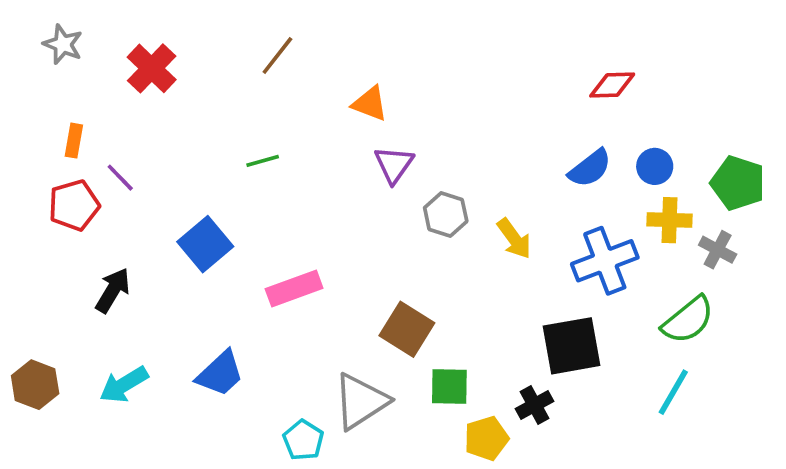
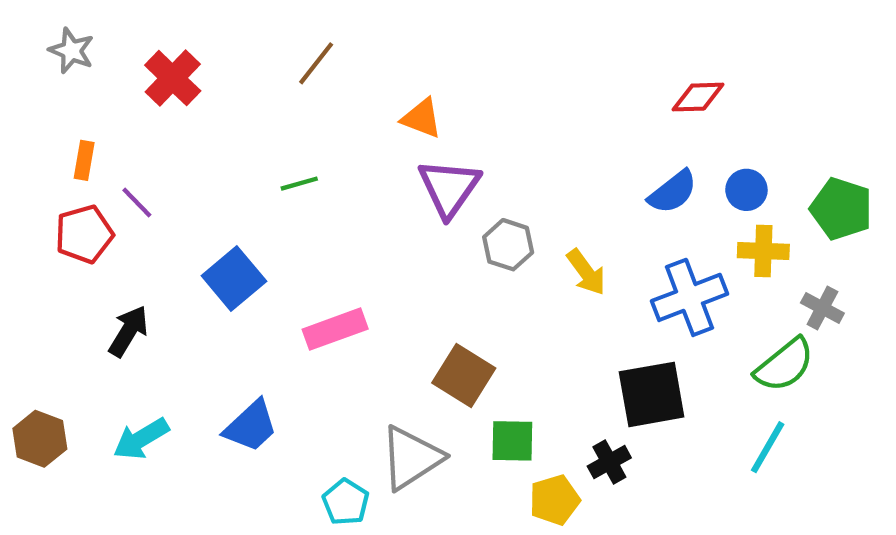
purple triangle: (394, 165) -> (449, 188), size x1.4
gray cross: (718, 250) -> (822, 308), moved

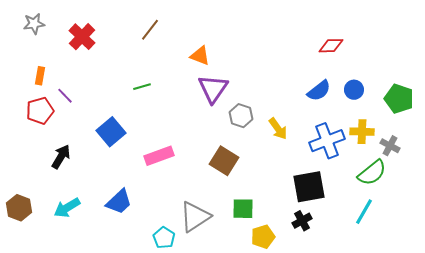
gray star: (71, 51) -> (34, 24), turned -30
yellow cross: (763, 251) -> (362, 132), moved
brown square: (464, 375) -> (224, 161), moved
black cross: (609, 462) -> (302, 221), moved

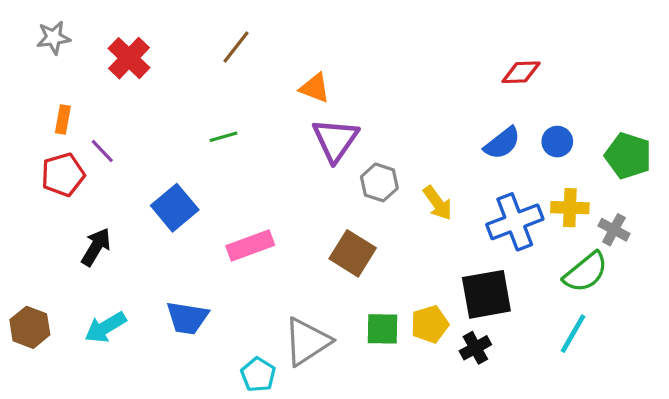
blue trapezoid: (119, 202) -> (187, 318), turned 52
yellow pentagon: (263, 237) -> (430, 324), moved

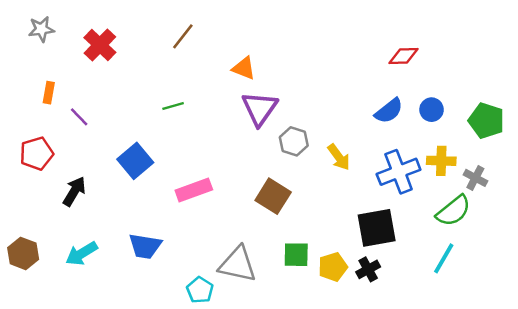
red pentagon: (63, 175) -> (36, 154), moved
yellow pentagon: (430, 324) -> (333, 267), moved
gray triangle: (307, 342) -> (238, 264), turned 45

